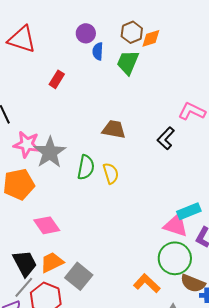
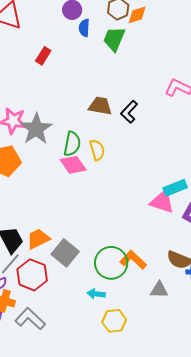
black L-shape: (166, 138) -> (129, 112), moved
pink diamond: (47, 225) -> (73, 165), moved
green circle: (175, 258) -> (111, 263), moved

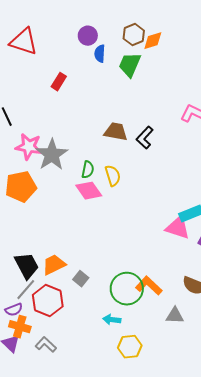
green semicircle: (72, 144) -> (88, 170), size x0.7
gray square: (65, 253) -> (81, 279), size x0.6
gray L-shape: (30, 319) -> (46, 345), size x0.7

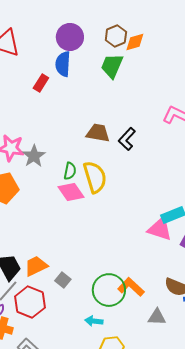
purple circle: (88, 36) -> (70, 37), size x1.4
blue semicircle: (100, 54) -> (63, 64), moved, size x1.4
gray star: (52, 155) -> (34, 156), size x0.7
yellow semicircle: (113, 176) -> (95, 177), size x1.5

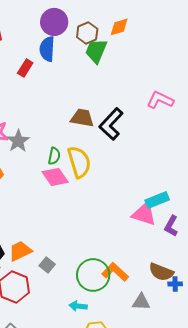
brown hexagon: (116, 36) -> (87, 33), moved
black L-shape: (127, 139) -> (111, 124), size x1.4

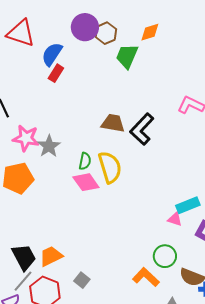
brown hexagon: (87, 33) -> (106, 33), moved
blue semicircle: (47, 49) -> (52, 54), moved, turned 30
pink triangle: (144, 214) -> (175, 219), size x0.6
gray square: (47, 265) -> (82, 280), moved
green circle: (93, 275) -> (165, 256), moved, size x0.7

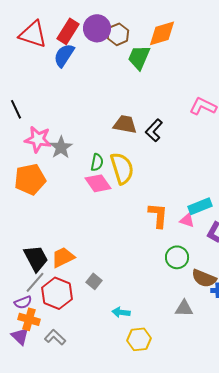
orange diamond: (150, 32) -> (162, 33), size x1.4
red rectangle: (56, 73) -> (68, 31), moved, size x1.4
black L-shape: (142, 129) -> (154, 130), size x0.7
orange L-shape: (146, 277) -> (158, 215), moved, turned 52

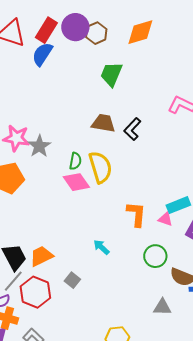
green trapezoid: (139, 57) -> (111, 74), moved
cyan arrow: (121, 312) -> (101, 247), moved, turned 36

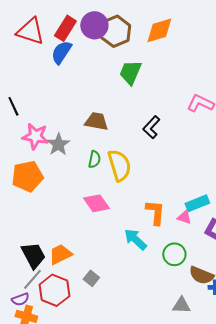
brown hexagon: (96, 33) -> (115, 31), size x1.4
brown trapezoid: (103, 123) -> (96, 121), moved
pink diamond: (76, 182) -> (96, 203), moved
cyan arrow: (101, 247) -> (135, 239), moved, size x1.4

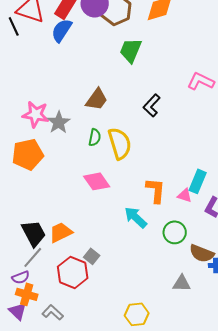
black line: (13, 106) -> (14, 26), moved
brown trapezoid: (96, 121) -> (97, 99), turned 115
cyan rectangle: (197, 203) -> (198, 181), turned -45
red hexagon: (54, 290) -> (73, 272), moved

